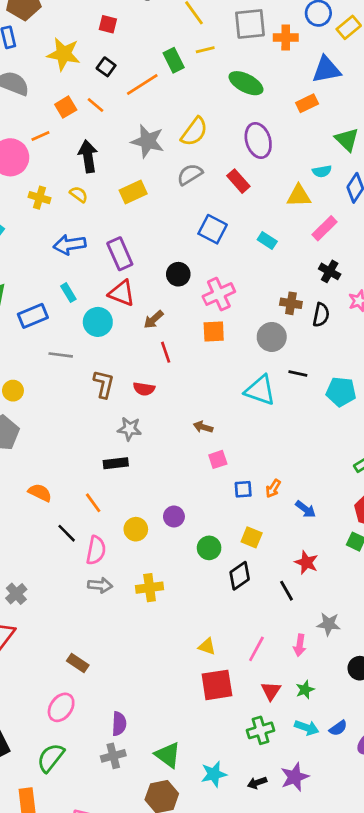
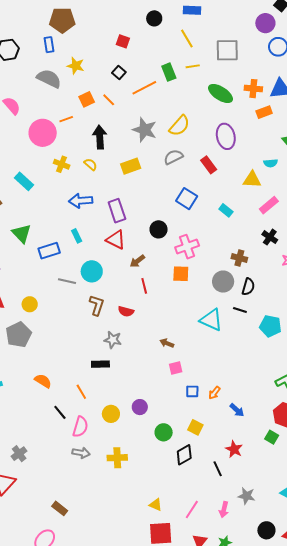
orange cross: (286, 38) -> (253, 89), moved
yellow star: (64, 54) -> (76, 66), moved, size x0.7
black semicircle: (321, 315) -> (248, 287), moved
cyan circle: (98, 322) -> (92, 271), moved

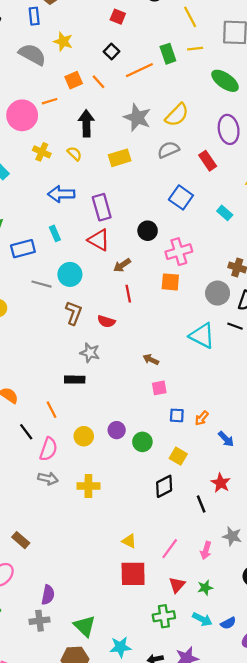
green circle: (164, 432) -> (142, 442), moved

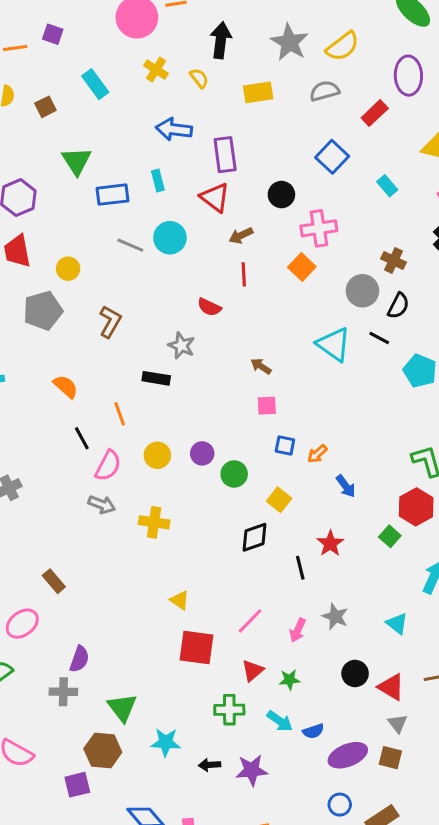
red rectangle: (208, 161) -> (375, 113), turned 72
orange square: (170, 282) -> (302, 267), turned 30
brown L-shape: (74, 313) -> (110, 322), moved
yellow triangle: (129, 541) -> (180, 600), moved

